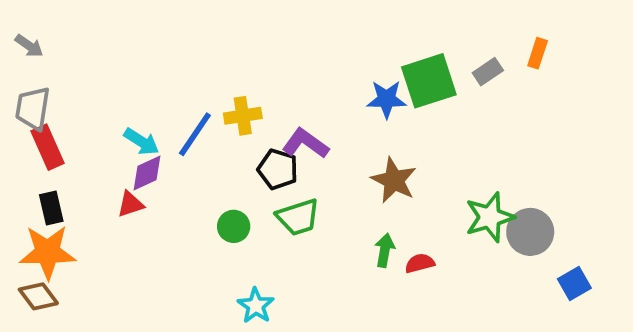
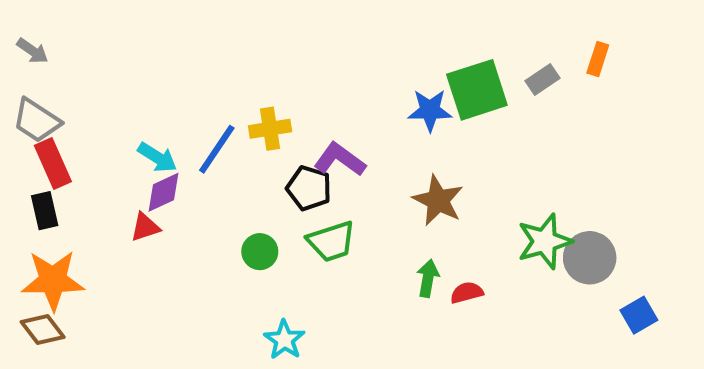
gray trapezoid: (33, 108) -> (37, 121), turned -66
black rectangle: (51, 208) -> (45, 211), moved

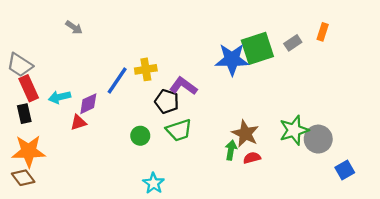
gray arrow: (32, 51) -> (74, 27), moved
blue star: (430, 110) -> (232, 59), size x1.4
cyan arrow: (157, 157) -> (60, 97), moved, turned 135
brown star: (438, 200) -> (245, 134), moved

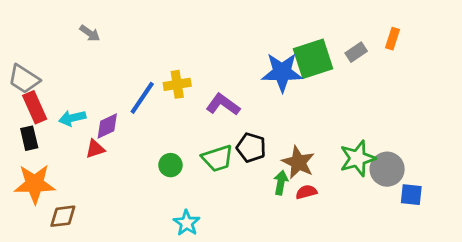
black pentagon: (167, 101) -> (251, 148), moved
blue square: (345, 170) -> (411, 195), moved, turned 36
brown diamond: (23, 178) -> (63, 216), moved, turned -60

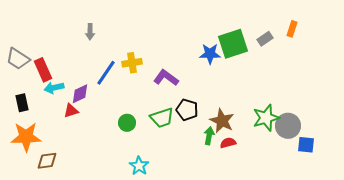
gray arrow: (90, 33) -> (90, 32), moved, turned 56
blue star: (282, 72) -> (210, 54), size x0.7
red rectangle: (35, 107) -> (43, 70), moved

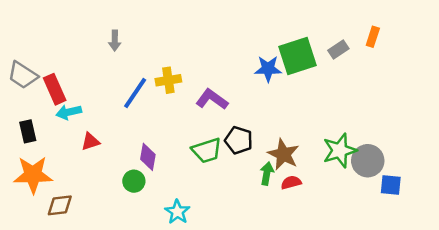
purple diamond: (80, 94) -> (148, 157), moved, turned -55
green circle: (127, 123) -> (134, 181), moved

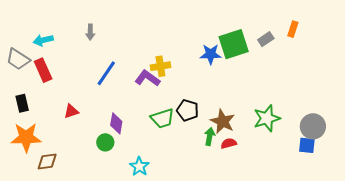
yellow cross: (168, 80) -> (160, 66), moved
purple L-shape: (212, 99) -> (147, 78), moved
cyan arrow: (69, 112) -> (43, 40), moved
gray circle: (368, 161) -> (313, 126), moved

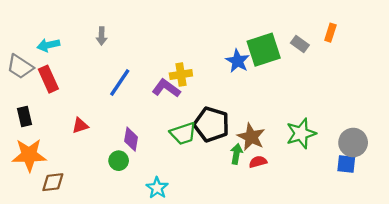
gray rectangle: (266, 39) -> (300, 44), turned 70
blue star: (211, 54) -> (238, 61), turned 30
black pentagon: (188, 110) -> (211, 124), size x1.4

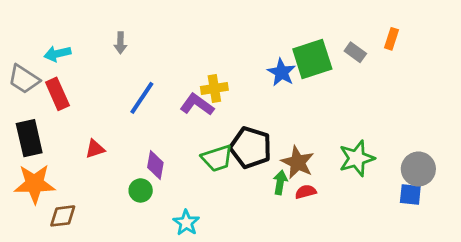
black rectangle: (25, 116) -> (29, 138), size x1.5

